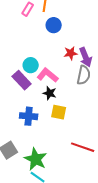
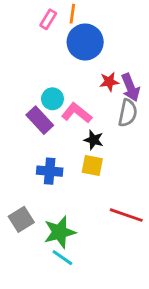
blue circle: (54, 25) -> (85, 42), size x1.6
black star: (50, 93) -> (94, 140), moved
green star: (36, 159) -> (60, 232), turned 30

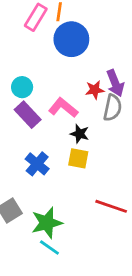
pink rectangle: (48, 19) -> (36, 17), size x1.4
red star: (109, 82) -> (95, 90), moved
cyan circle: (52, 99) -> (22, 87), moved
blue cross: (50, 171) -> (37, 164), turned 35

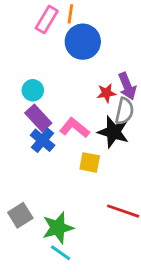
pink L-shape: (63, 108) -> (74, 128), moved
black star: (80, 134) -> (113, 132), moved, size x1.6
blue cross: (37, 164) -> (43, 140), moved

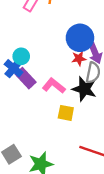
blue circle: (83, 42) -> (80, 38), moved
blue cross: (43, 140) -> (14, 68), moved

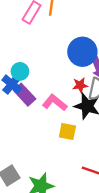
red star: (79, 58) -> (80, 85), moved

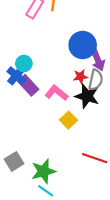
yellow square: (67, 132) -> (68, 120), turned 35

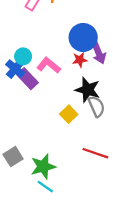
red star: (80, 77) -> (80, 60), moved
gray semicircle: (96, 80) -> (96, 106), moved, turned -36
pink L-shape: (57, 93) -> (49, 65), moved

